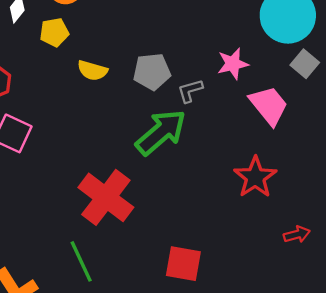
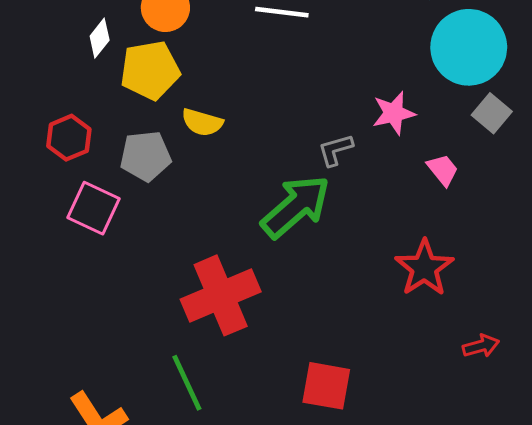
yellow pentagon: (54, 32) -> (150, 70), size x1.5
gray pentagon: (152, 72) -> (146, 156), moved
pink trapezoid: (269, 105) -> (443, 170), size x0.6
red cross: (106, 197) -> (221, 295), turned 30

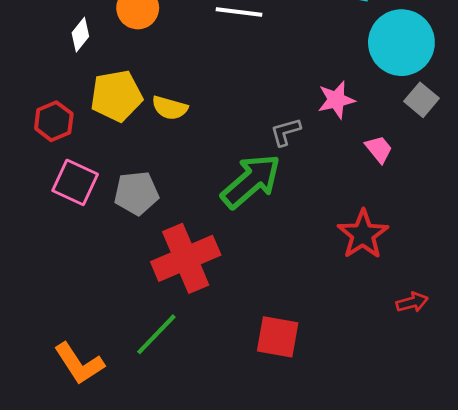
yellow pentagon: (150, 70) -> (116, 96), moved
gray pentagon: (146, 156) -> (136, 193), moved
green line: (187, 383) -> (156, 334), turned 69

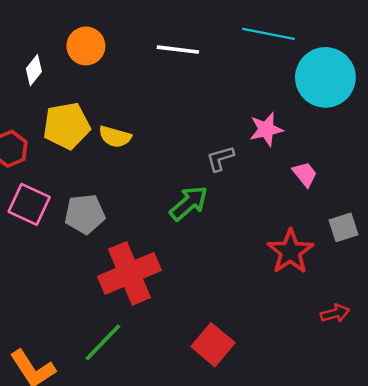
gray square: (421, 100) -> (344, 227), moved, turned 32
green arrow: (251, 181) -> (189, 203), size x0.7
red square: (278, 337) -> (213, 345), turned 30

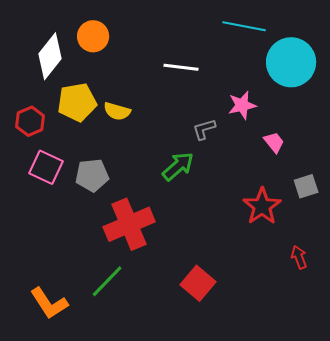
white line: (178, 50) -> (181, 67), moved
white diamond: (34, 70) -> (50, 56), size x1.8
red arrow: (335, 313) -> (299, 257), turned -95

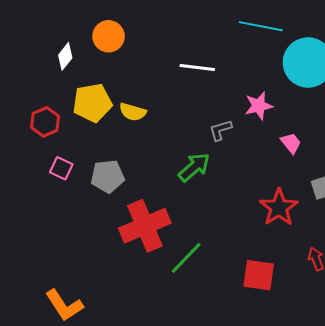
white diamond: (50, 56) -> (65, 56), size x0.6
pink square: (46, 167) -> (61, 168), size x0.7
green line: (107, 281) -> (186, 258), moved
red square: (198, 283) -> (259, 275), moved, turned -32

